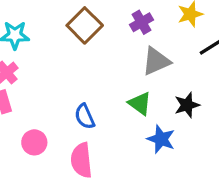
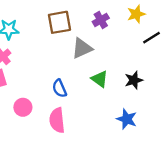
brown square: (85, 25) -> (59, 22), turned 35
gray triangle: (156, 61) -> (82, 48), moved
blue star: (161, 139) -> (127, 119), moved

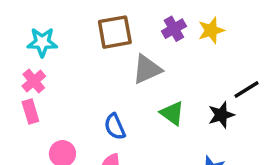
yellow star: (136, 14) -> (211, 30), moved
black line: (151, 38) -> (247, 90), moved

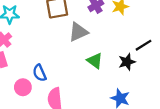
blue semicircle: (115, 127) -> (39, 73), moved

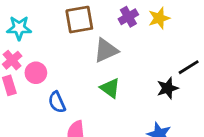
green triangle: (95, 61) -> (110, 88), moved
pink circle: (23, 87) -> (36, 73), moved

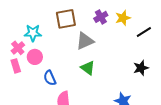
cyan star: (19, 28) -> (33, 33), moved
black line: (189, 67) -> (144, 32), moved
black star: (168, 88) -> (141, 68), moved

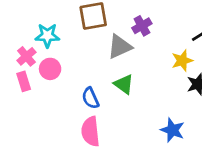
purple cross: (101, 17) -> (142, 26), moved
yellow star: (123, 18) -> (182, 61), moved
blue semicircle: (50, 78) -> (90, 98), moved

